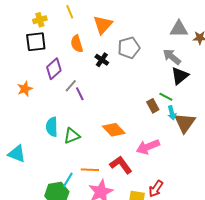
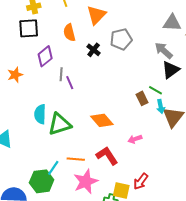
gray line: (71, 86) -> (61, 74), turned -40
green triangle: (72, 136) -> (60, 124), size x1.4
pink arrow: (148, 147) -> (135, 139), size x0.6

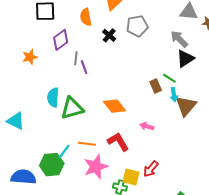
pink arrow: (135, 139) -> (147, 126), turned 32

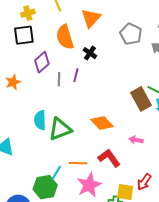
orange semicircle: (86, 17) -> (65, 37), size x1.4
gray pentagon: (137, 26) -> (131, 34), moved, turned -30
purple line: (84, 67) -> (76, 75), moved, turned 40
brown rectangle: (156, 86) -> (141, 99), size x1.6

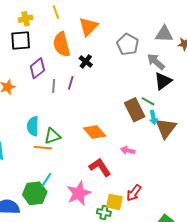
green triangle: (60, 129) -> (52, 136), size x0.7
orange line: (78, 163) -> (43, 148), moved

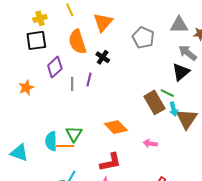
gray arrow: (156, 62) -> (188, 53), moved
cyan semicircle: (33, 126) -> (51, 141), moved
green triangle: (52, 136) -> (74, 134), turned -36
red L-shape: (100, 167) -> (110, 162), moved, turned 115

